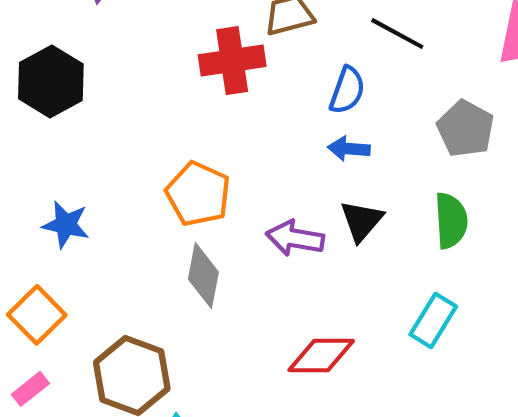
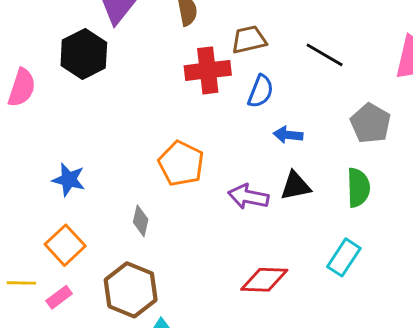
black hexagon: (51, 81) -> (84, 54), moved
blue semicircle: (347, 90) -> (261, 91), moved
black triangle: (361, 221) -> (295, 186), turned 36
blue star: (66, 225) -> (69, 180), moved
gray diamond: (203, 276) -> (141, 221), moved, size x0.7

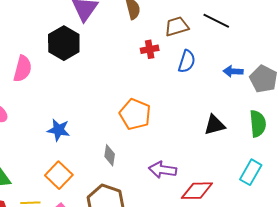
black line: (325, 55) -> (216, 21), moved
red cross: (208, 70) -> (150, 49), size x0.6
blue arrow: (288, 135) -> (233, 71), moved
purple arrow: (248, 197) -> (163, 170), moved

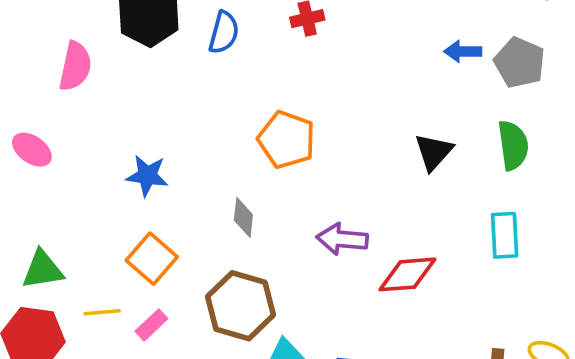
blue semicircle: (187, 61) -> (224, 32), moved
black triangle: (215, 125) -> (434, 152), turned -30
cyan rectangle: (251, 172) -> (505, 235), turned -30

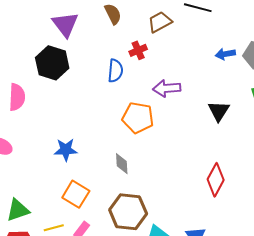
blue semicircle: (224, 32) -> (115, 71), moved
purple arrow: (342, 239) -> (167, 88), moved
red diamond: (407, 274) -> (216, 180), turned -48

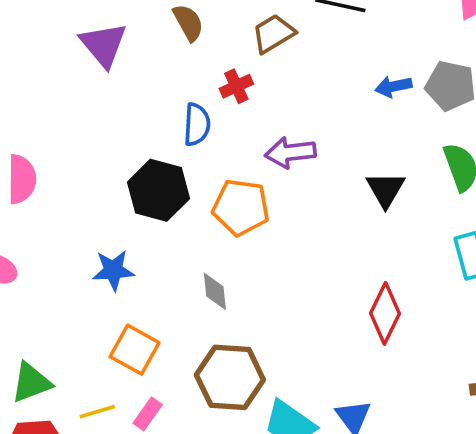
black hexagon: (52, 63) -> (158, 190), moved

